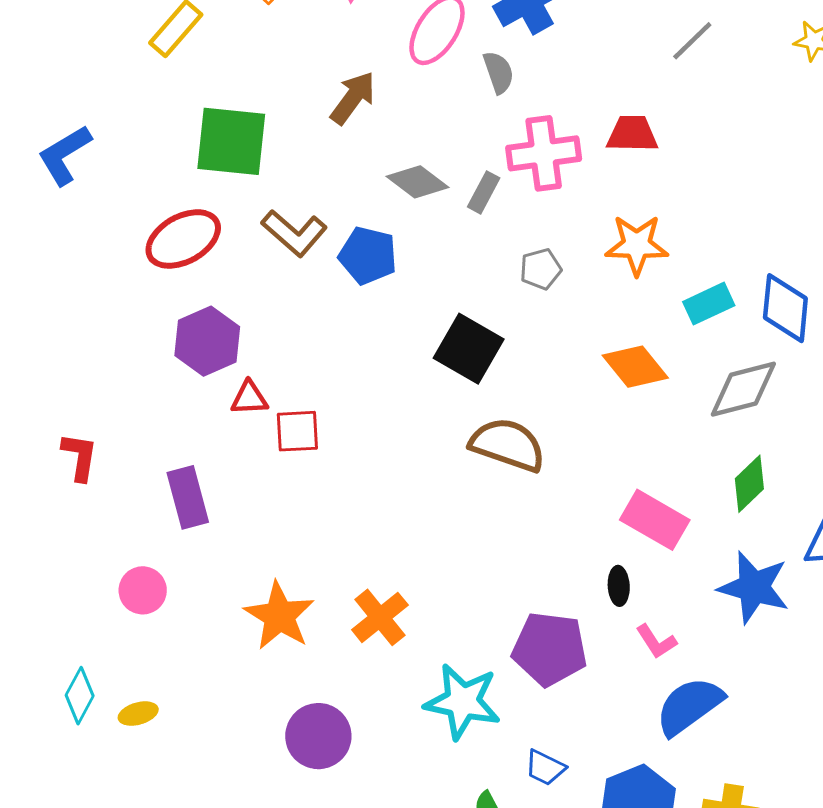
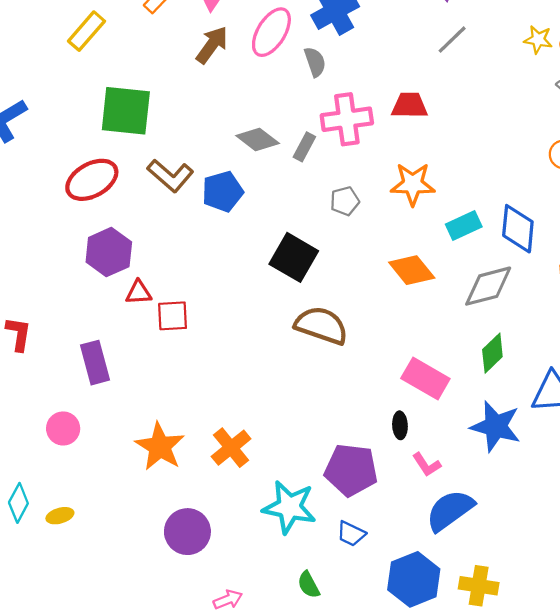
brown arrow: (353, 98) -> (212, 45), moved
blue pentagon: (368, 256) -> (223, 192), turned -30
blue trapezoid: (545, 768) -> (351, 534), moved

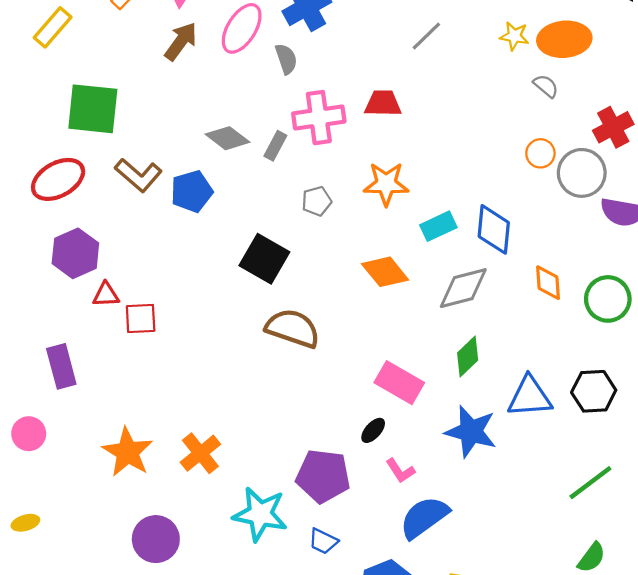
black ellipse: (400, 425) -> (373, 430), turned 45

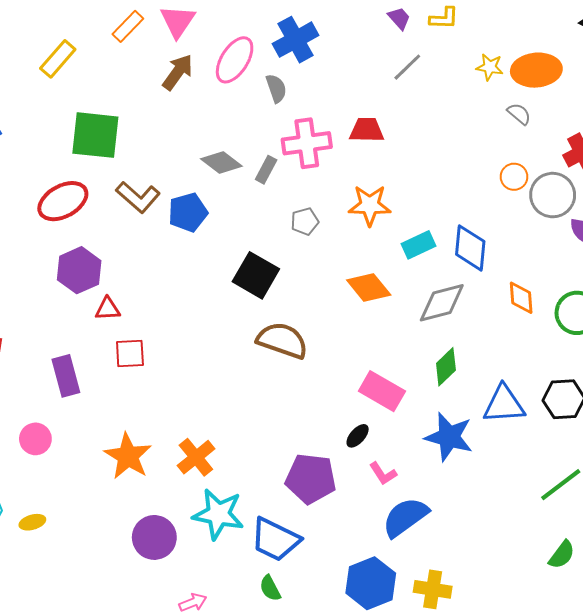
red square: (141, 319) -> (130, 354), moved
cyan star: (260, 514) -> (218, 514), moved
blue trapezoid: (323, 541) -> (275, 539), moved, size x1.8

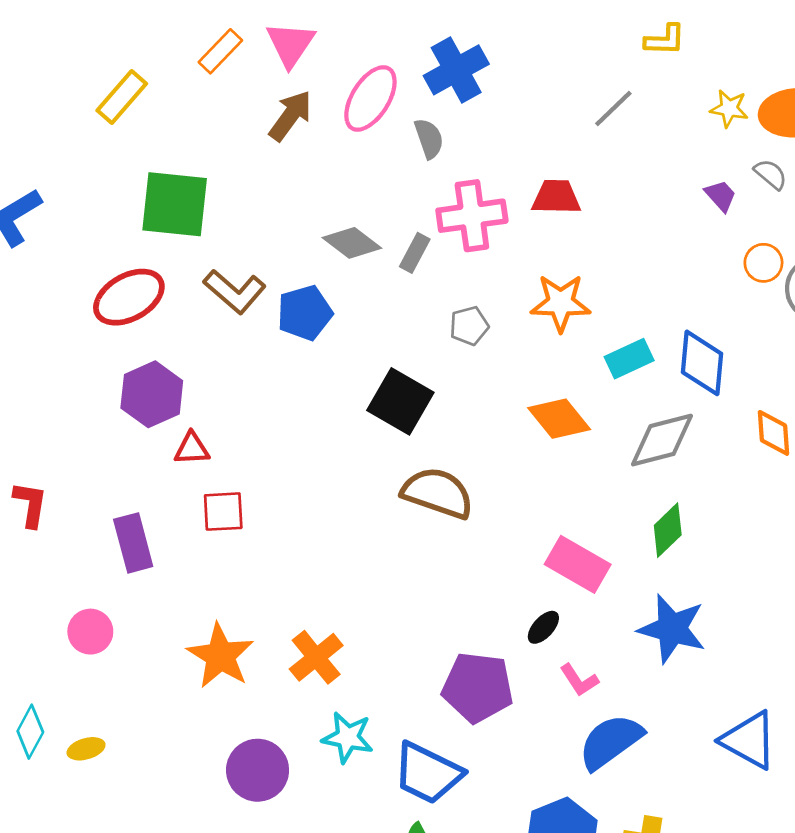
purple trapezoid: (399, 18) -> (721, 196), moved
blue triangle: (504, 404) -> (749, 740), moved, turned 33
cyan star: (218, 514) -> (348, 737), size x0.7

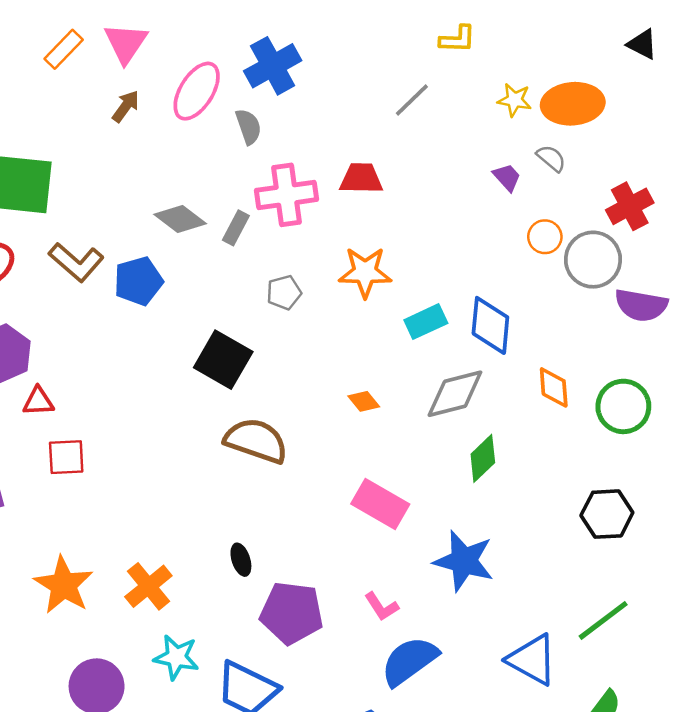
brown arrow: (290, 116) -> (126, 106), size x0.7
orange diamond: (559, 419) -> (364, 401), moved, size x0.6
green diamond: (668, 530) -> (483, 458), moved
black ellipse: (543, 627) -> (241, 560), moved, turned -60

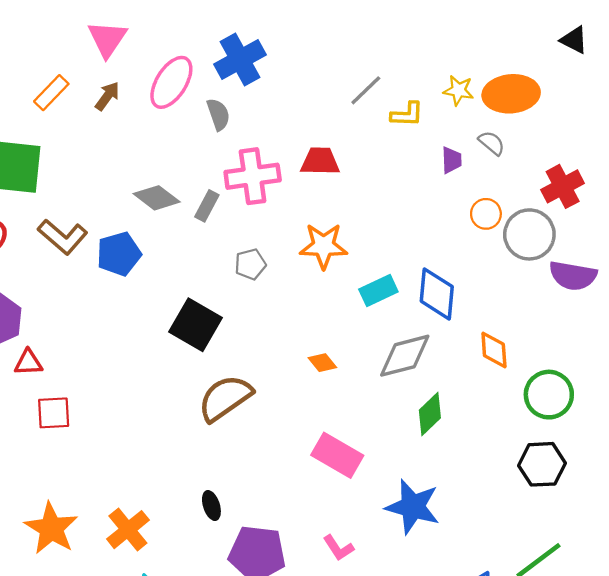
yellow L-shape: (457, 39) -> (407, 114), moved
orange rectangle: (64, 49) -> (51, 93), moved
purple trapezoid: (507, 177) -> (452, 160), turned 40
green circle: (623, 406) -> (549, 395), moved
brown semicircle: (256, 441) -> (225, 398), turned -54

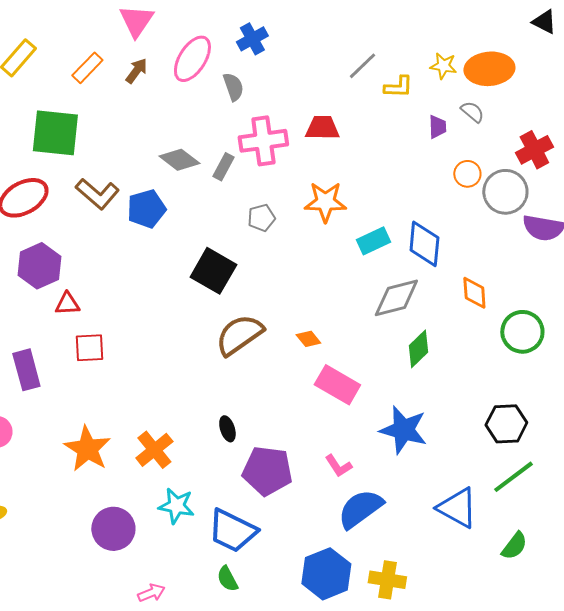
blue cross: (240, 59) -> (252, 39), size x0.7
orange diamond: (322, 363) -> (308, 339), moved
black hexagon: (542, 464) -> (506, 424), moved

